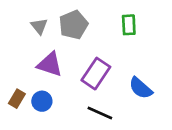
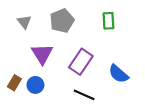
gray triangle: (39, 26) -> (24, 22), moved
purple triangle: (50, 64) -> (42, 54), turned 40

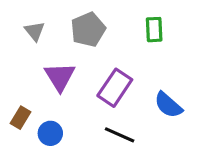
blue circle: (35, 85) -> (50, 133), moved

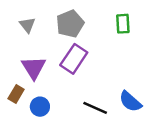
purple triangle: (60, 77) -> (34, 68), moved
purple rectangle: (115, 88) -> (74, 59), moved
blue semicircle: (168, 105) -> (130, 102), moved

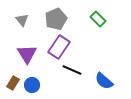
green rectangle: (123, 24) -> (98, 19), turned -42
brown rectangle: (16, 94) -> (13, 83), moved
black line: (95, 108) -> (72, 70), moved

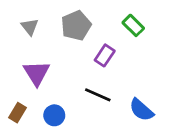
purple rectangle: (59, 47) -> (105, 55), moved, size x0.7
blue circle: (32, 85) -> (54, 115), moved

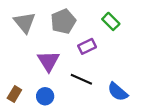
gray triangle: (30, 27) -> (25, 23), size x1.5
purple rectangle: (105, 55) -> (87, 46), turned 30
purple triangle: (37, 73) -> (48, 61), moved

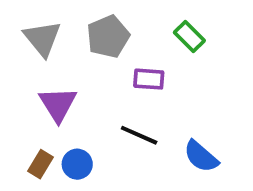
purple rectangle: (87, 46) -> (149, 79), turned 30
purple triangle: (48, 61) -> (58, 104), moved
brown rectangle: (14, 94) -> (40, 164), moved

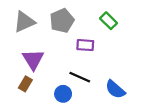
gray triangle: (42, 38) -> (24, 22), turned 45
brown rectangle: (40, 164) -> (25, 84), moved
blue circle: (77, 164) -> (63, 94), moved

